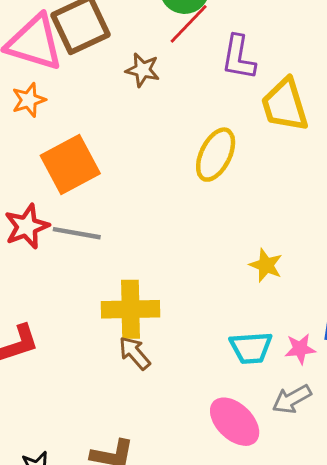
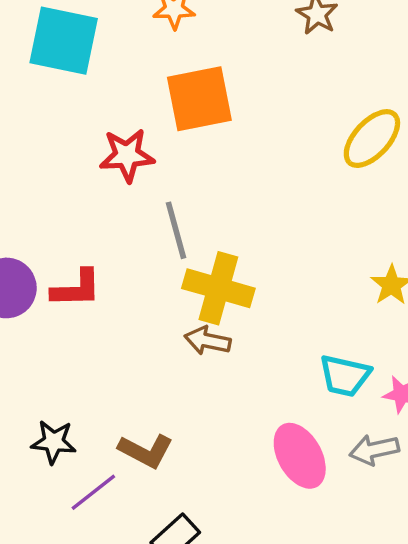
gray line: (77, 233) -> (176, 230), moved, turned 48
brown arrow: (135, 353) -> (208, 341), turned -54

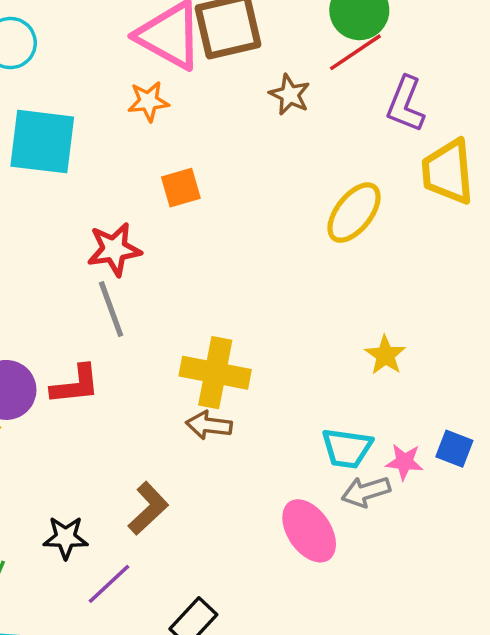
orange square: (199, 99) -> (181, 188), size x0.6
gray line: (176, 230) -> (111, 309), moved
gray arrow: (374, 450) -> (366, 492), moved
brown L-shape: (146, 451) -> (148, 508), moved, turned -66

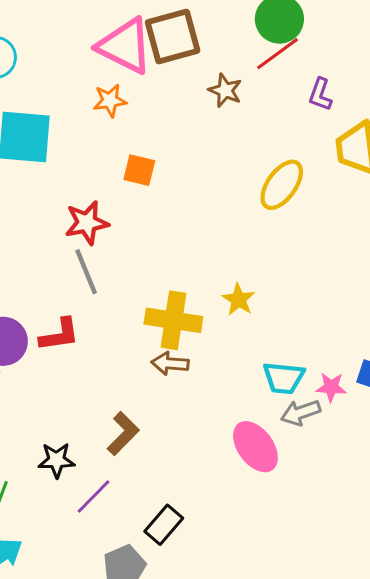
purple L-shape: (405, 104) -> (320, 94), size x0.7
orange square: (181, 188) -> (139, 170), turned 32
yellow star: (385, 355) -> (239, 300), moved

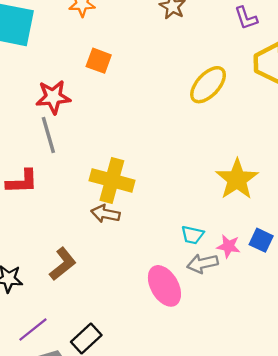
purple L-shape: (320, 94) -> (246, 18), turned -45
yellow star: (239, 300) -> (237, 179), moved, size x1.6
cyan trapezoid: (284, 378) -> (192, 235), size x0.7
purple line: (93, 497) -> (33, 329), moved

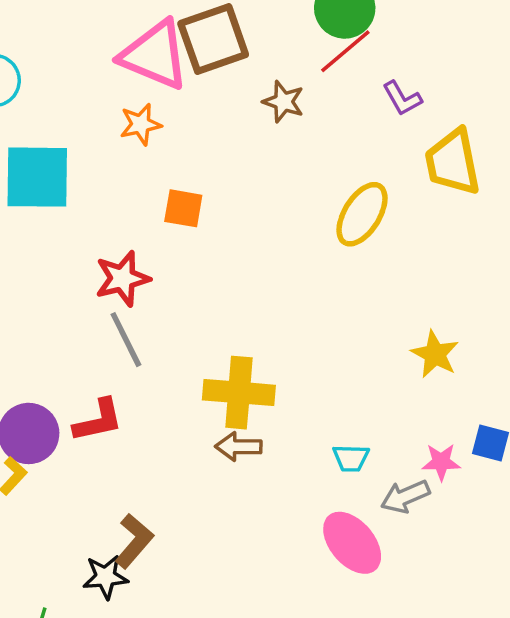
yellow star: (237, 179) -> (435, 354), size x0.7
cyan trapezoid: (192, 235) -> (351, 458), moved
brown L-shape: (63, 264) -> (134, 541), moved

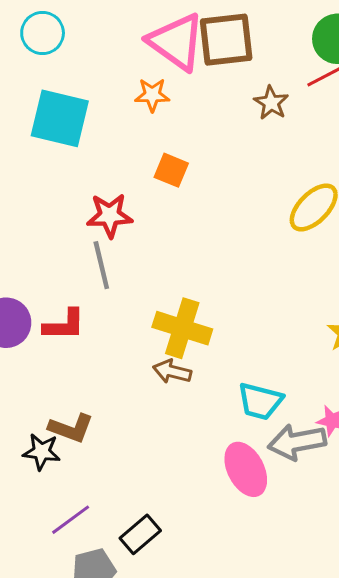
cyan trapezoid: (351, 458) -> (260, 401), size x1.5
gray arrow: (405, 496) -> (297, 442), size x1.4
brown L-shape: (134, 541) -> (71, 428), turned 57

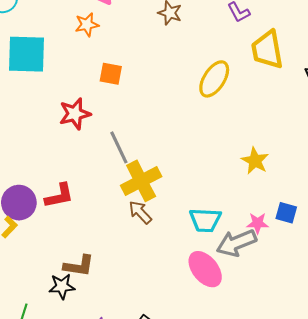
gray line: (101, 265) -> (119, 147), moved
yellow cross: (182, 328) -> (141, 181), turned -33
brown arrow: (172, 371) -> (140, 212), turned 45

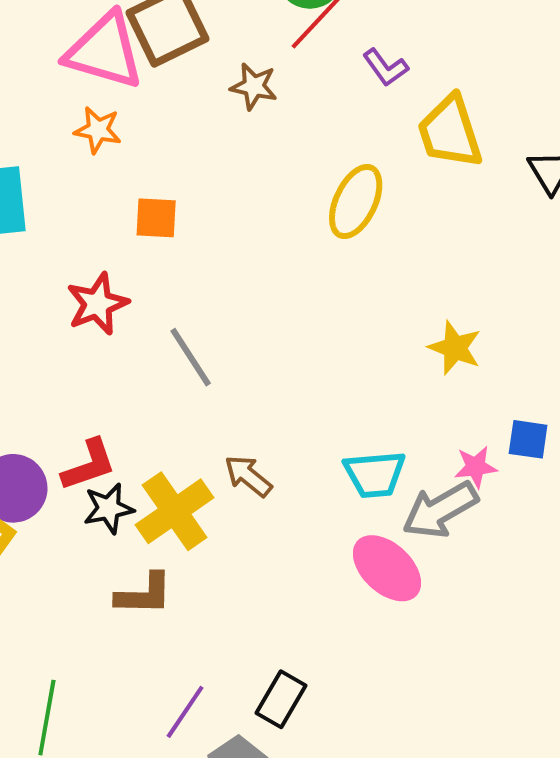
orange star: (87, 25) -> (98, 130), turned 30
yellow cross: (141, 181) -> (175, 511), moved
black star: (62, 286) -> (109, 508), moved

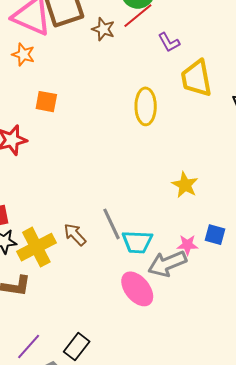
brown star: (254, 86) -> (103, 29), moved
yellow ellipse: (356, 202) -> (146, 106), turned -33
gray line: (191, 357) -> (111, 224), moved

